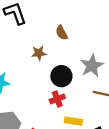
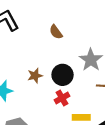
brown star: (39, 53) -> (35, 76), moved

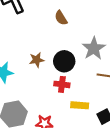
red cross: (62, 98) -> (62, 84), turned 32

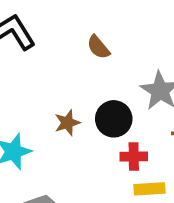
red cross: (62, 84) -> (134, 156), moved

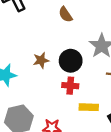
red cross: (134, 156) -> (70, 86), moved

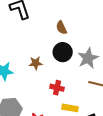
black circle: (71, 61) -> (63, 52), moved

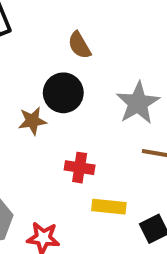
black circle: (63, 52) -> (63, 93), moved

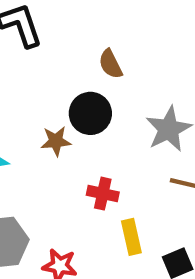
yellow rectangle: (109, 207) -> (131, 237), turned 68

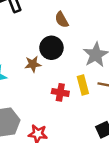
yellow rectangle: (131, 237) -> (83, 85), moved

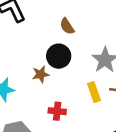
red cross: (60, 92) -> (57, 111), moved

